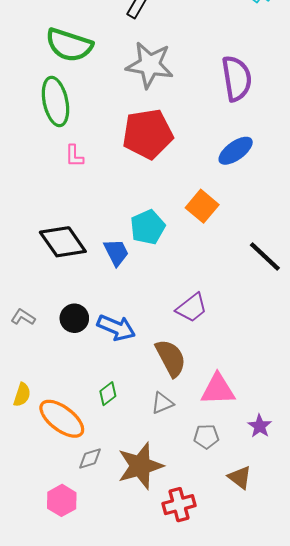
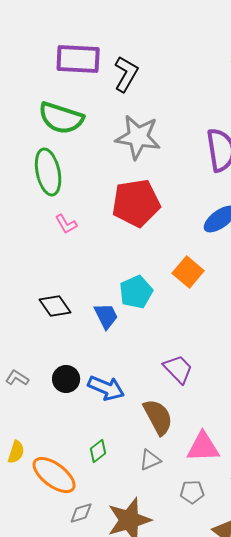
pink L-shape: (74, 156) -> (66, 224), turned -30
black diamond: (63, 242) -> (55, 306), size x0.7
purple trapezoid: (192, 308) -> (178, 369), turned -96

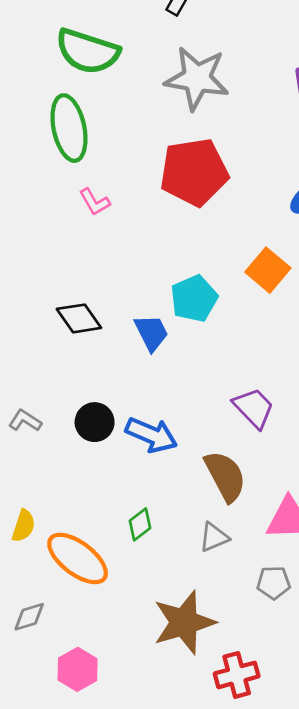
gray diamond: (81, 513) -> (29, 617), moved

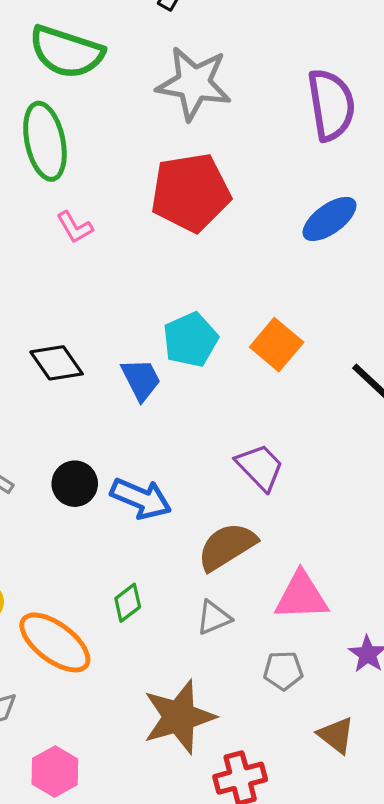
orange square: (268, 270) -> (277, 345), moved
brown semicircle: (225, 476) -> (227, 547), turned -94

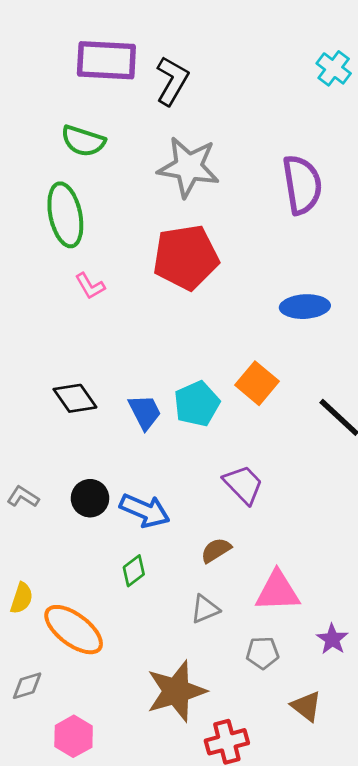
green semicircle: (66, 52) -> (83, 141), size x0.7
blue ellipse: (329, 219) -> (305, 307), moved, turned 33
cyan pentagon: (191, 340) -> (197, 404), moved
brown semicircle: (227, 547) -> (216, 550), size x0.6
green diamond: (128, 603) -> (134, 571), moved

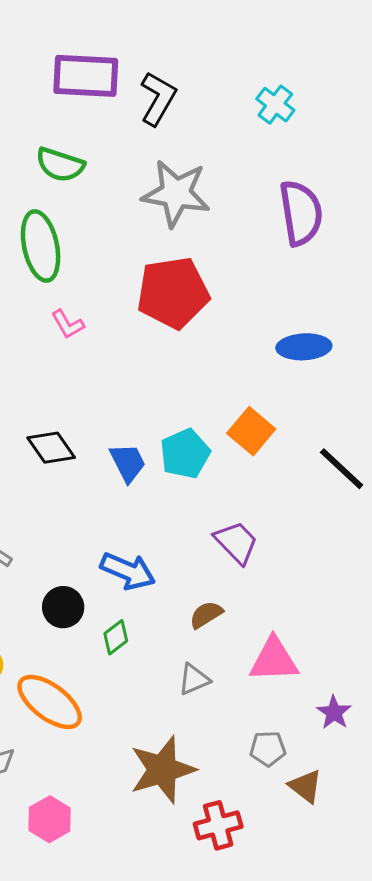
cyan cross: (334, 68) -> (275, 105), moved
black circle: (90, 498) -> (63, 607), moved
gray pentagon: (262, 653) -> (268, 749), moved

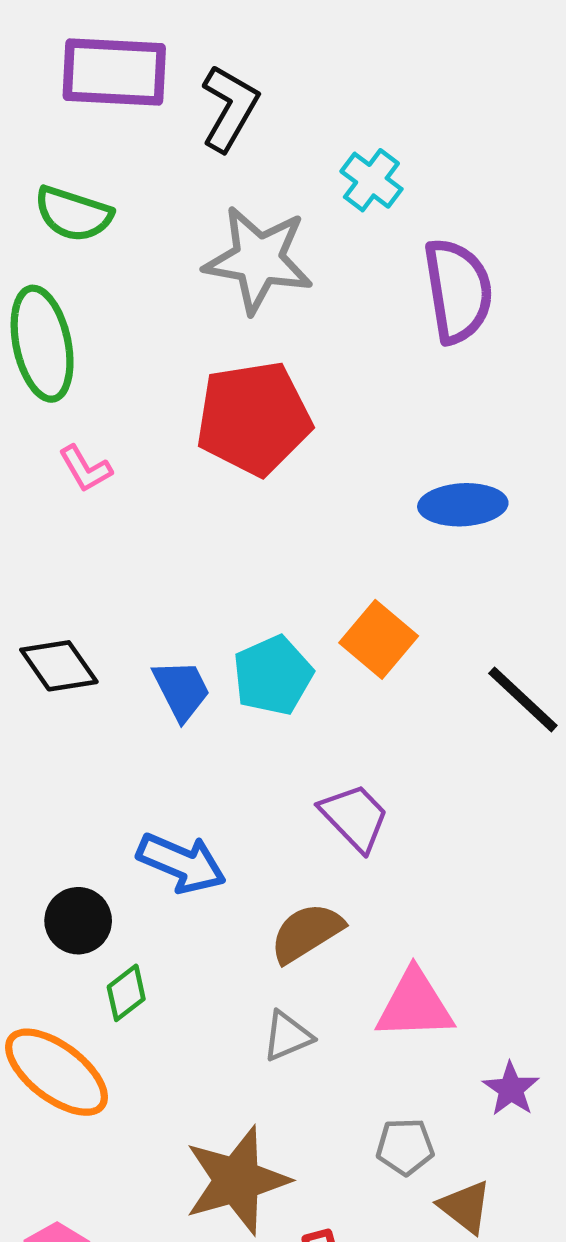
cyan cross: (275, 105) -> (371, 180), moved
brown semicircle: (206, 615) -> (307, 933), size x1.4
green diamond: (116, 637) -> (126, 993), moved

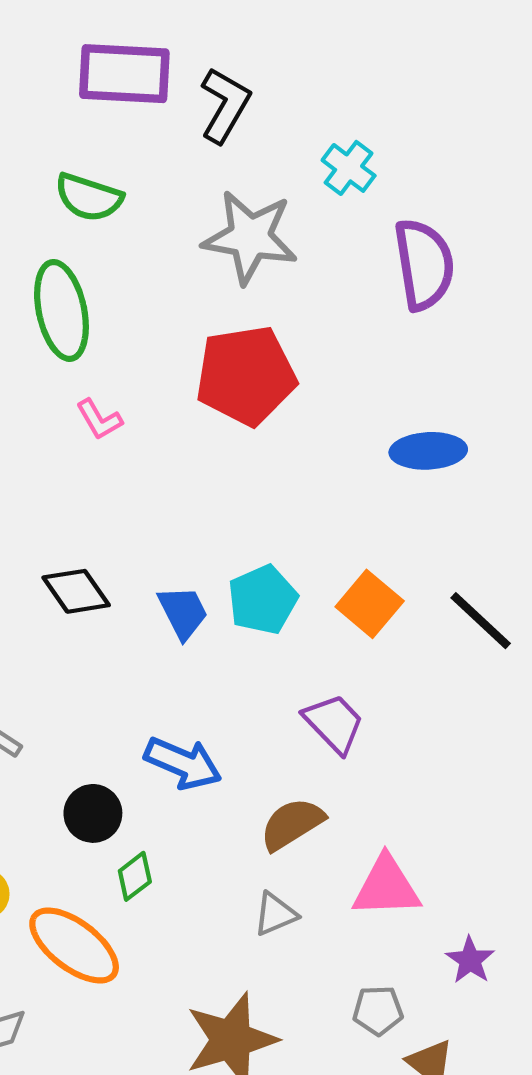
orange square: (379, 639) -> (370, 604), moved

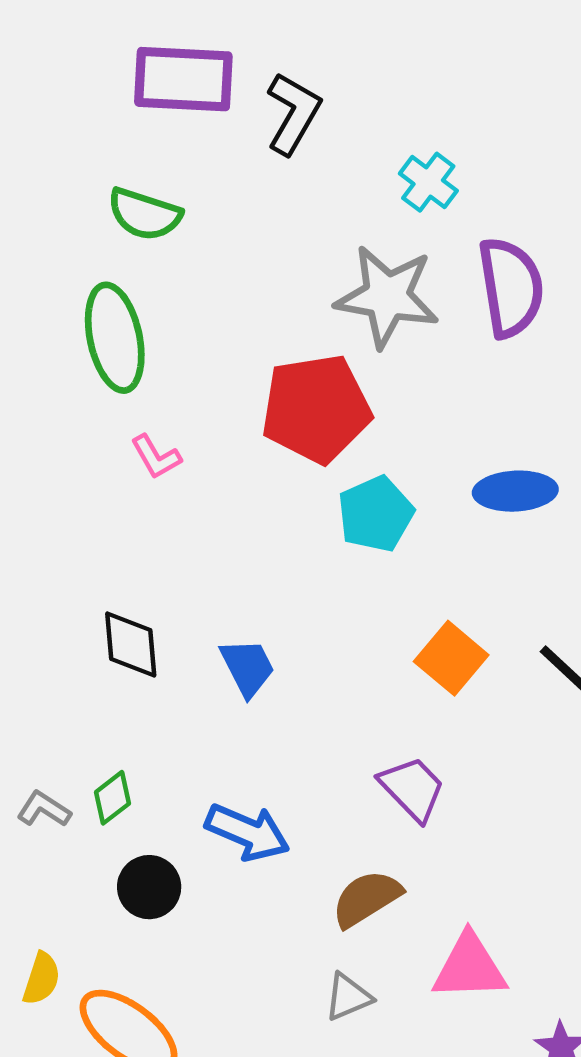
gray star: (250, 237) -> (387, 297), moved
black diamond: (76, 591) -> (131, 644), turned 30
cyan pentagon: (263, 600) -> (376, 514), moved
green diamond: (135, 876) -> (112, 798), moved

